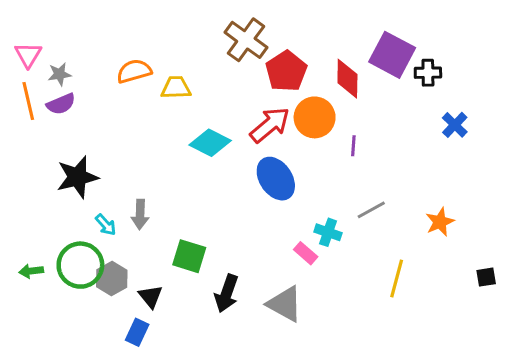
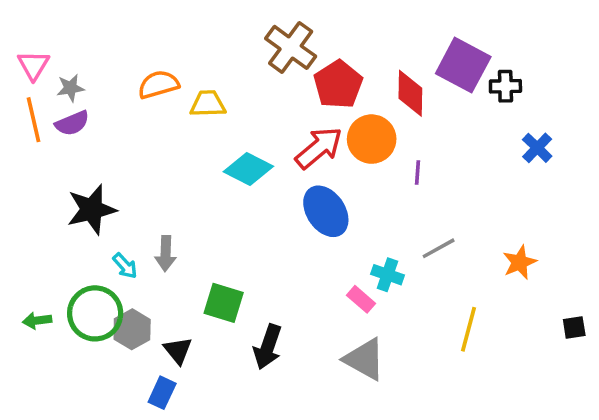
gray triangle: (285, 304) -> (365, 359), moved

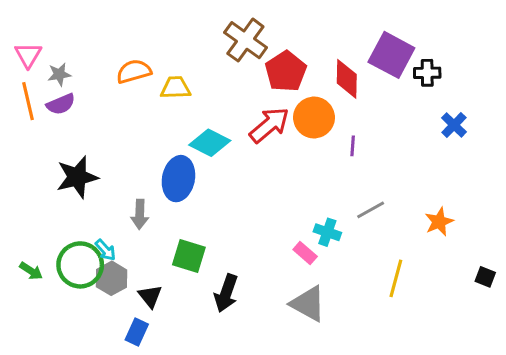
blue ellipse: (326, 211) -> (178, 179), moved, turned 45
cyan arrow: (125, 266) -> (105, 250), moved
green arrow: (37, 320) -> (31, 271), turned -140
black square: (574, 328) -> (485, 277), turned 30

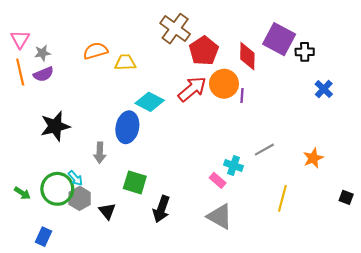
purple line: (353, 146) -> (242, 95), moved
blue rectangle: (137, 332) -> (44, 237), moved

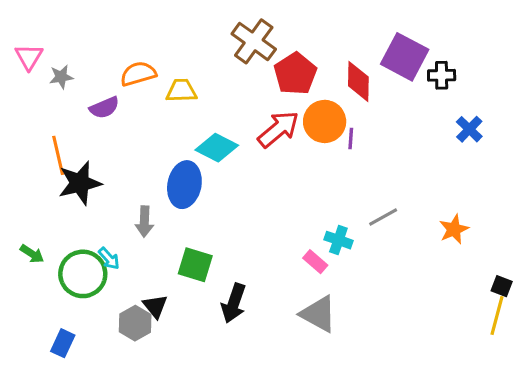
orange line: (20, 72) -> (58, 155), moved
purple semicircle: (44, 74) -> (104, 108), moved
green arrow: (22, 193) -> (32, 254), moved
gray hexagon: (80, 198) -> (135, 323), moved
yellow line: (282, 198) -> (497, 315), moved

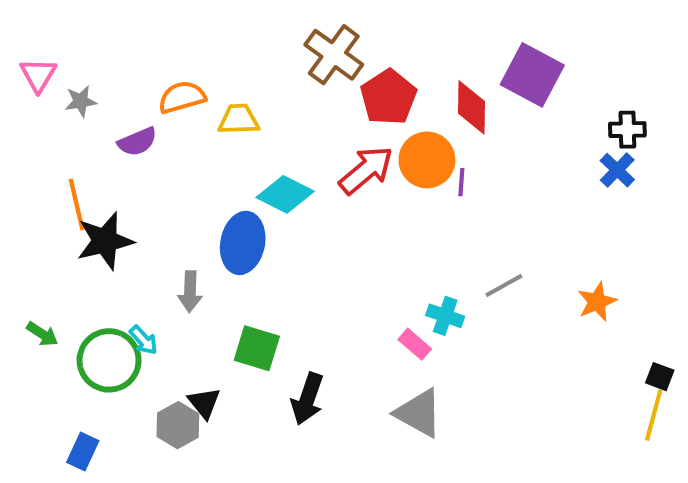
black cross: (442, 75) -> (627, 130), moved

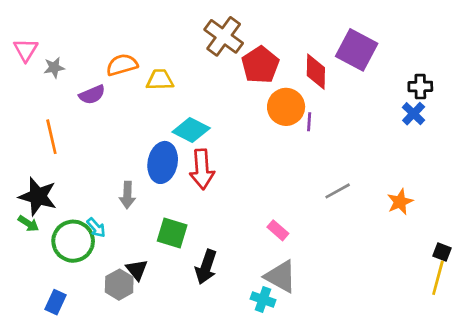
red arrow: (366, 170) -> (202, 169), moved, turned 126
black star: (105, 241) -> (38, 196), moved, turned 30
cyan cross: (445, 316) -> (263, 299), moved

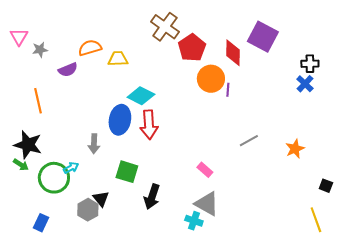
cyan arrow: (96, 228) -> (71, 168), turned -77
yellow line: (438, 278) -> (316, 220), moved, turned -35

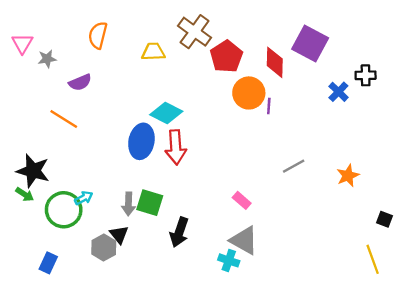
orange semicircle: (90, 48) -> (98, 35), moved, turned -60
yellow trapezoid: (118, 59) -> (153, 52), moved
blue cross: (305, 84) -> (338, 92), moved
orange line: (38, 101) -> (64, 119), moved, turned -45
gray arrow: (94, 144) -> (128, 204), moved

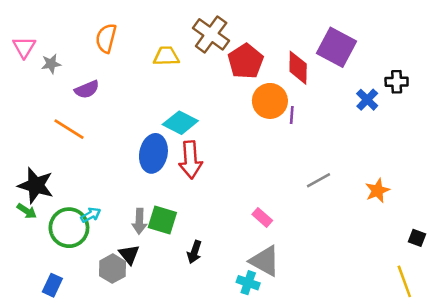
black arrow: (179, 232) -> (194, 252), size x0.7

